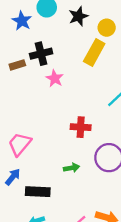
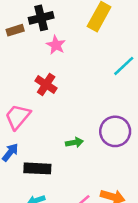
red cross: (81, 127) -> (46, 84), moved, turned 30

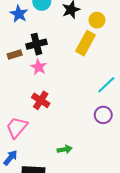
pink star: (56, 45) -> (39, 67), moved
purple circle: (115, 131) -> (103, 115), moved, size x0.7

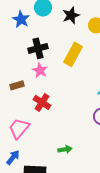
yellow rectangle: (85, 43) -> (73, 54), moved
brown rectangle: (15, 55) -> (17, 85), moved

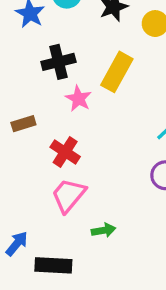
pink star: (40, 70) -> (78, 99), moved
pink trapezoid: (19, 128) -> (68, 195), moved

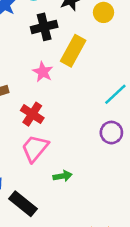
black cross: (58, 62) -> (44, 27), moved
black rectangle: (53, 265) -> (23, 204), turned 36

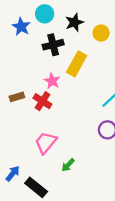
red cross: (32, 114) -> (42, 101), moved
green arrow: (63, 176) -> (68, 165), turned 144

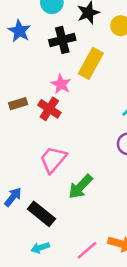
blue star: (21, 27) -> (19, 31), moved
green arrow: (68, 165) -> (80, 187), size x1.5

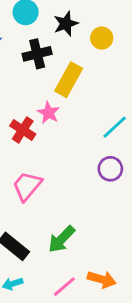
pink star: (61, 84) -> (49, 113), moved
green arrow: (80, 187) -> (61, 239), moved

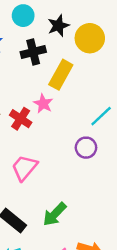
yellow circle: (102, 38) -> (90, 38), size x1.5
purple circle: (110, 169) -> (86, 148), moved

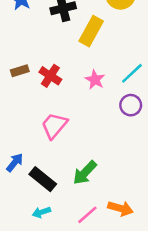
pink star: (43, 104) -> (95, 80), moved
purple circle: (86, 148) -> (131, 105), moved

